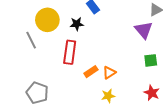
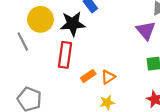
black star: (77, 24) -> (73, 24), size x1.6

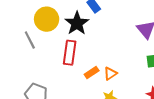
black star: (73, 24) -> (77, 23), turned -30

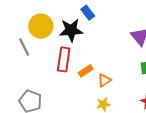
black star: (77, 23) -> (71, 30), turned 30
orange rectangle: (92, 73) -> (86, 71), moved

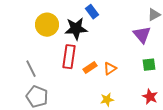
gray line: (24, 47) -> (31, 69), moved
orange triangle: (104, 80) -> (110, 69), moved

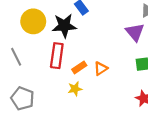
gray line: (31, 69) -> (16, 57), moved
yellow star: (107, 100) -> (75, 89), moved

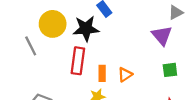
gray line: (16, 57) -> (31, 46), moved
orange rectangle: (79, 67) -> (102, 73), turned -56

